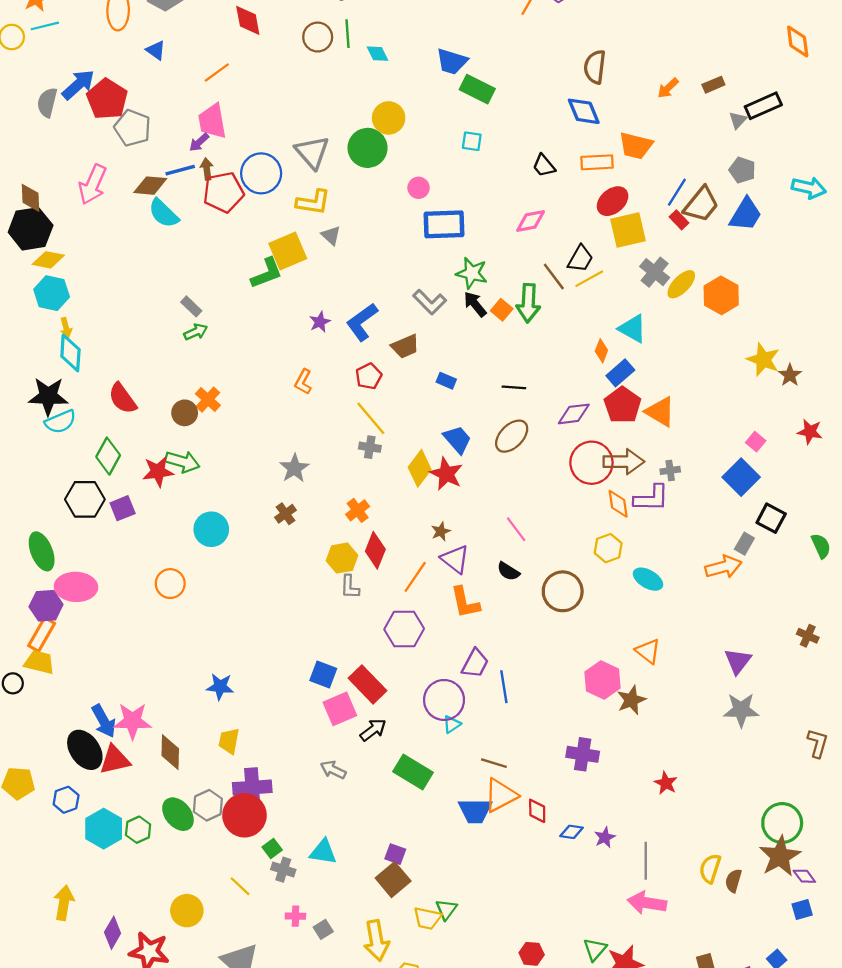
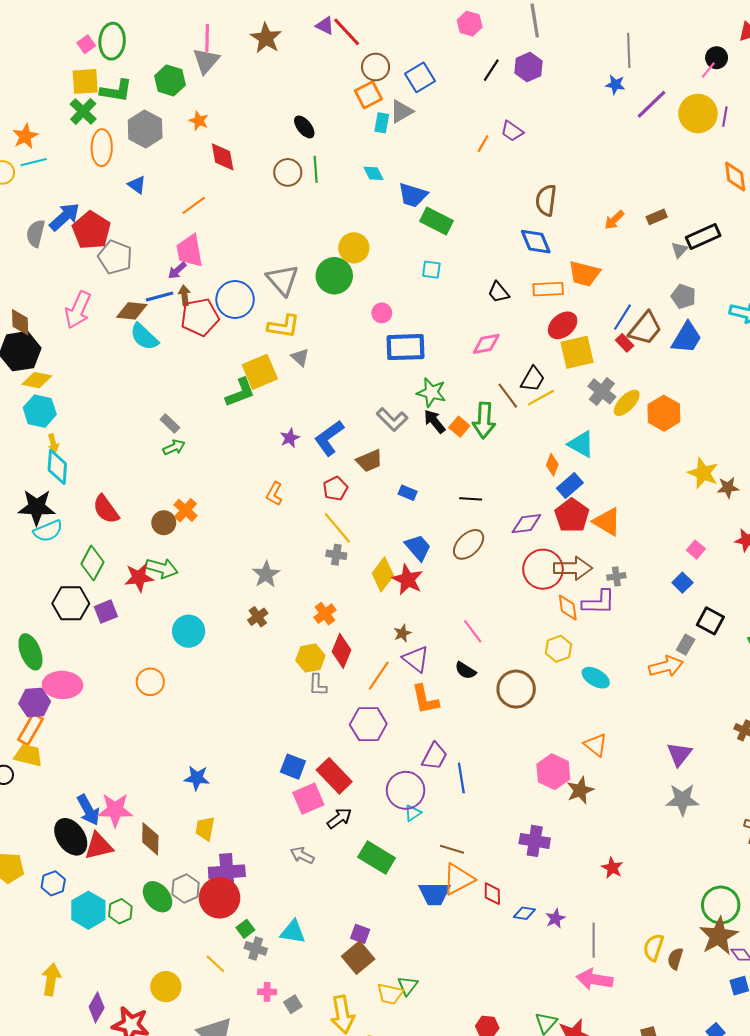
cyan diamond: (378, 54) -> (374, 173), moved
brown star: (790, 375) -> (728, 488), turned 30
blue square: (741, 477) -> (682, 583), size x0.6

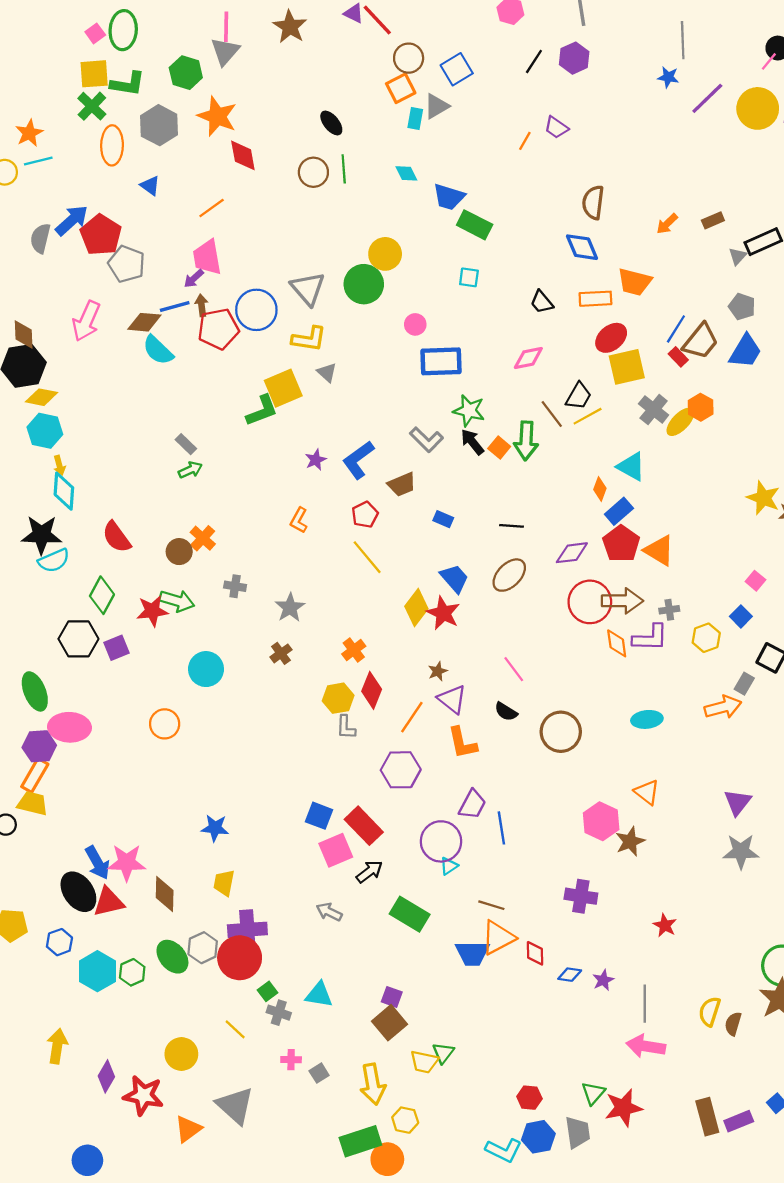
orange star: (199, 121) -> (217, 116), size x1.8
orange hexagon: (664, 413) -> (701, 407), moved, size x0.7
gray cross: (336, 555) -> (235, 586), moved
yellow hexagon: (558, 649) -> (706, 638), moved
cyan ellipse: (596, 678) -> (647, 719), turned -36

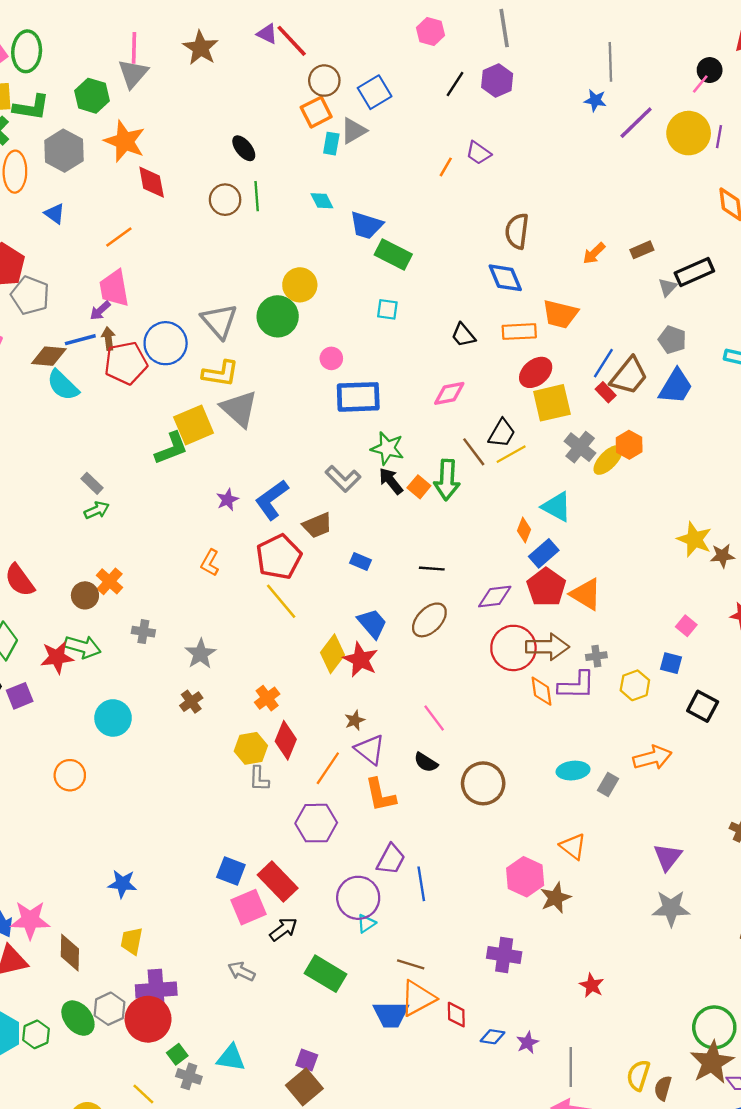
gray triangle: (327, 373) -> (239, 409), size x1.8
red pentagon: (365, 515) -> (279, 557), size x1.6
blue square: (741, 616) -> (671, 663), turned -30
gray rectangle: (744, 684) -> (608, 785), moved

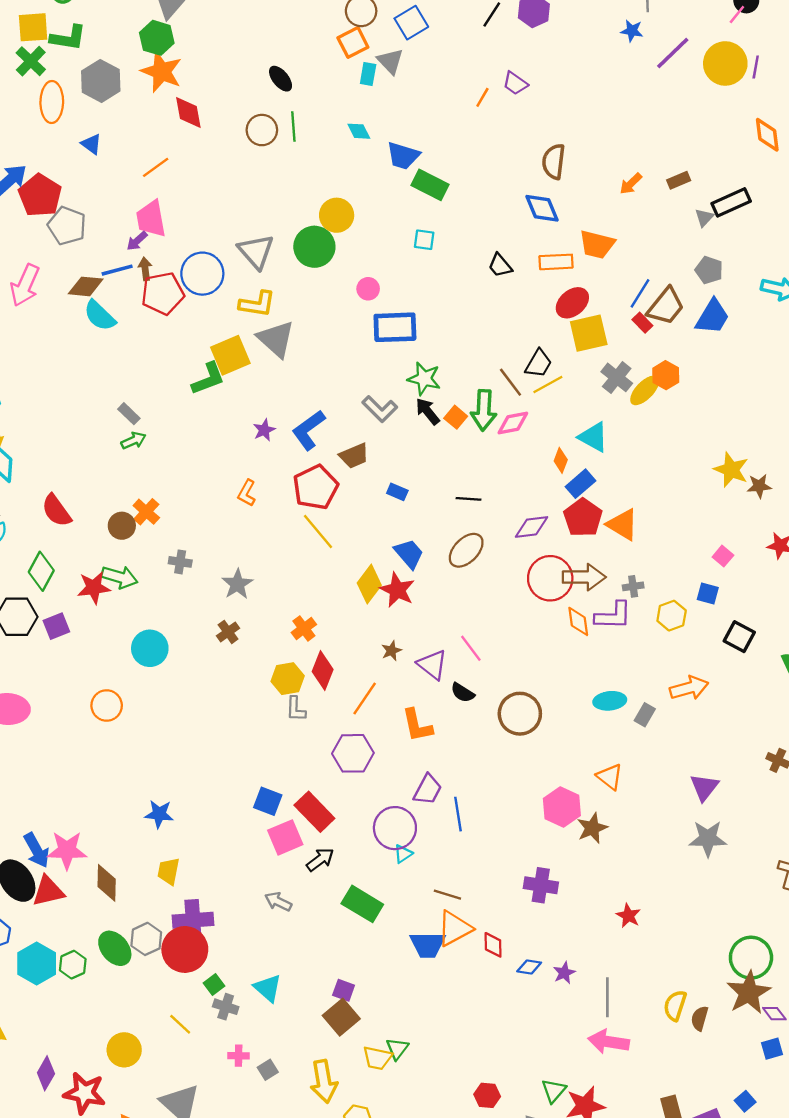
green hexagon: (92, 96) -> (157, 38), moved
gray triangle: (354, 131) -> (390, 61), turned -44
pink diamond: (449, 393) -> (513, 423), moved
purple triangle: (370, 750) -> (432, 665), moved
cyan triangle: (231, 1058) -> (268, 988), turned 32

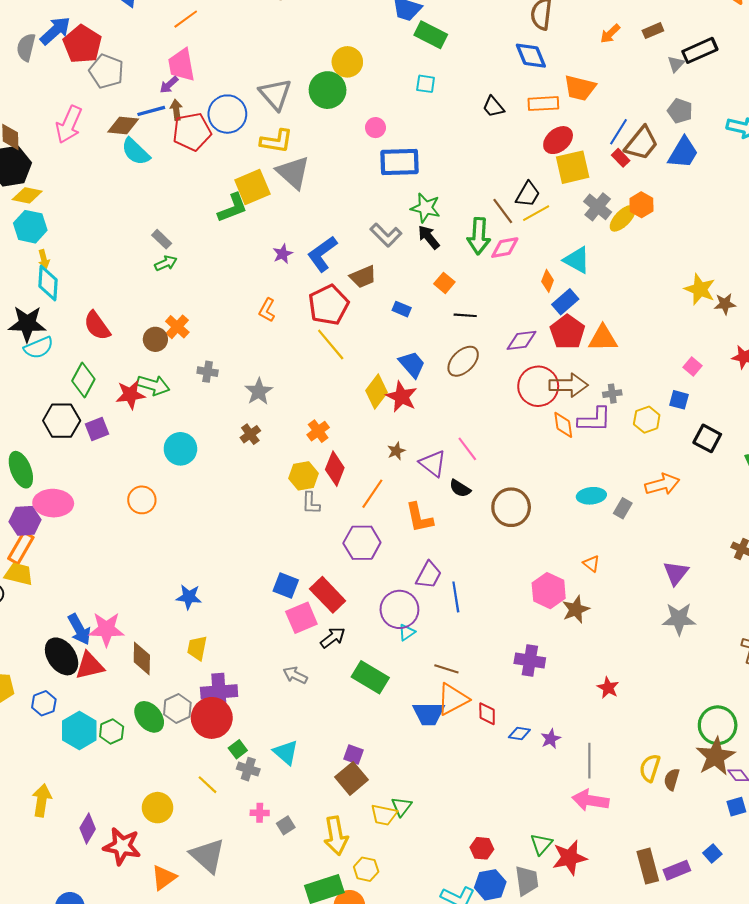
orange square: (456, 417) -> (444, 283), moved
orange triangle: (623, 525) -> (603, 338), turned -32
orange triangle: (610, 777) -> (591, 564), size x0.7

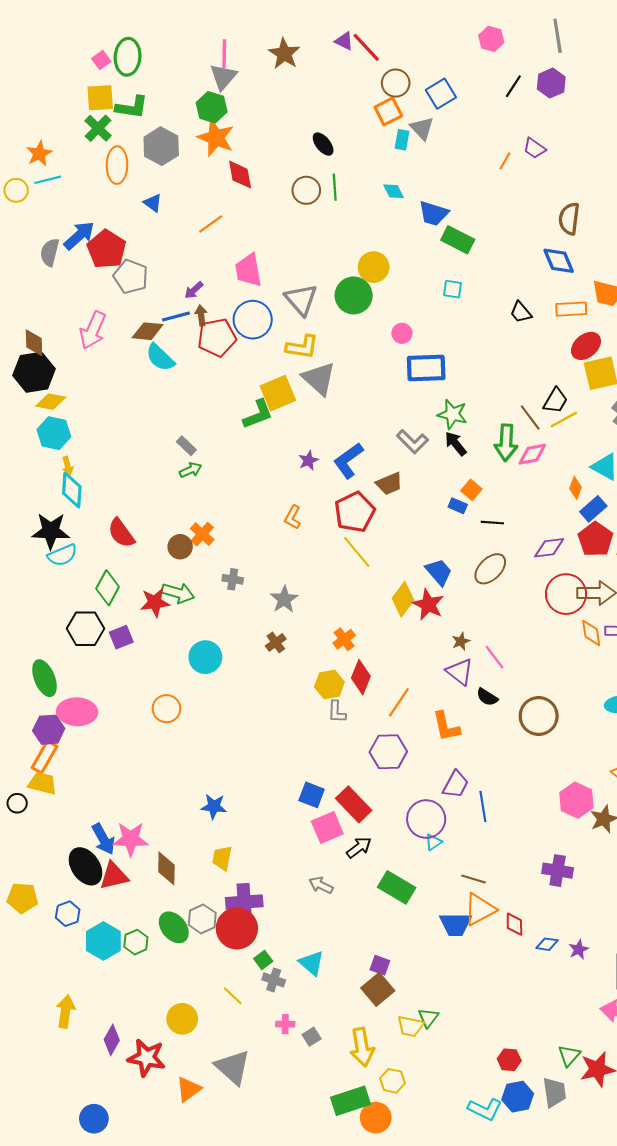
pink trapezoid: (181, 65) -> (248, 270), moved
blue rectangle: (402, 309) -> (458, 506), moved
brown star: (396, 451) -> (461, 641), moved

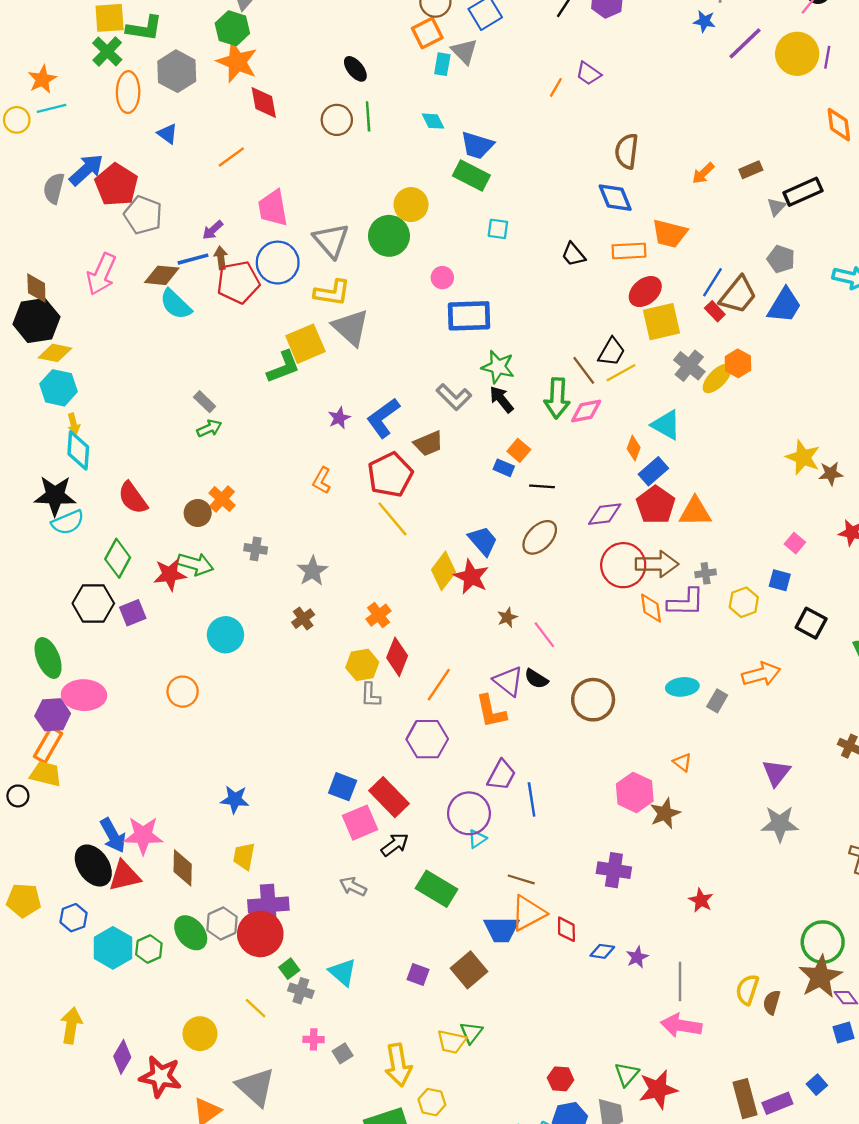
green rectangle: (458, 240) -> (471, 176), moved
purple triangle: (460, 672) -> (508, 681), moved
brown square: (378, 989) -> (469, 970), moved

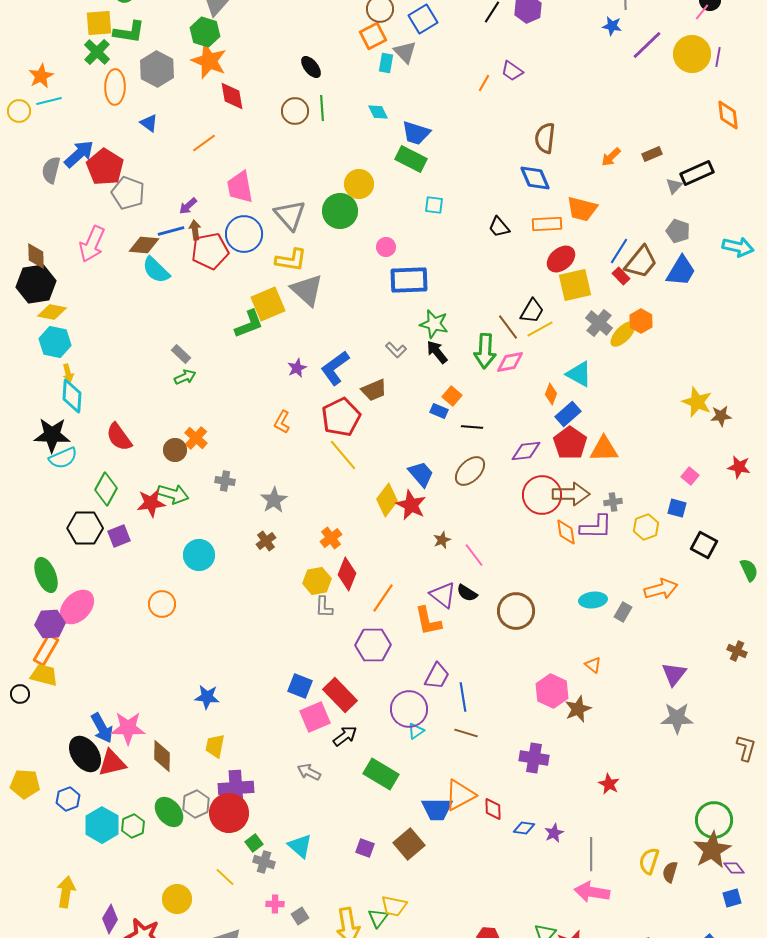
gray L-shape: (454, 397) -> (396, 350), size x0.7
pink ellipse: (84, 695) -> (77, 607), turned -48
brown line: (521, 879) -> (466, 733), moved
green triangle: (471, 1032) -> (378, 918), moved

